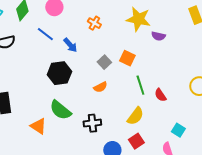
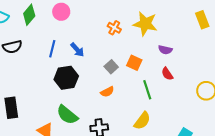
orange cross: (94, 23) -> (114, 28), moved
blue line: (45, 34) -> (52, 49), moved, turned 66
purple semicircle: (158, 36) -> (165, 50), moved
red semicircle: (160, 95) -> (167, 74), moved

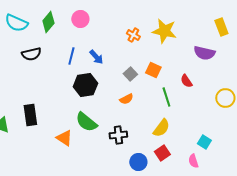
purple semicircle: (165, 50) -> (204, 53), moved, size x1.5

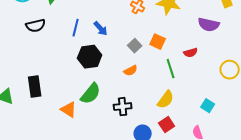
red semicircle: (186, 81) -> (191, 53), turned -72
green semicircle: (86, 122) -> (91, 94), turned -90
cyan square: (204, 142) -> (208, 106), moved

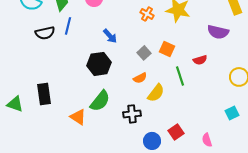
blue line: (76, 28) -> (68, 26), moved
yellow semicircle: (166, 100) -> (156, 93), moved
cyan square: (208, 106) -> (232, 113), moved, turned 32

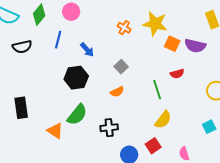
blue line: (68, 26) -> (58, 40), moved
orange square: (167, 49) -> (172, 44), moved
yellow semicircle: (156, 93) -> (163, 120), moved

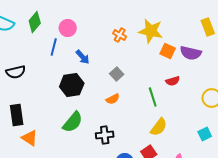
pink circle: (71, 12) -> (68, 28), moved
black semicircle: (22, 47) -> (16, 72), moved
orange triangle: (55, 131) -> (30, 138), moved

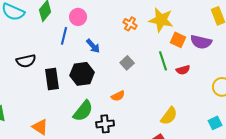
green line: (153, 97) -> (163, 61), moved
orange semicircle: (113, 99) -> (118, 96), moved
black rectangle: (17, 115) -> (52, 79), moved
black cross: (105, 135) -> (105, 124), moved

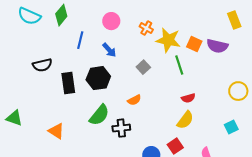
pink circle: (78, 17) -> (111, 21), moved
yellow star: (161, 20) -> (168, 40), moved
red semicircle: (183, 70) -> (188, 98), moved

